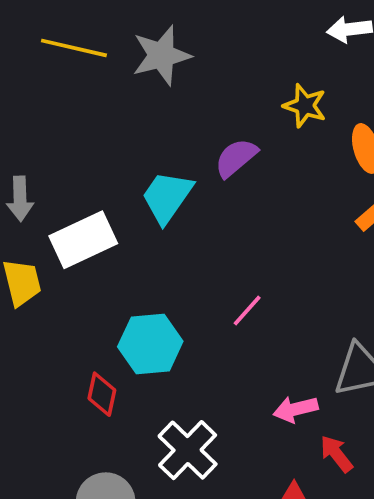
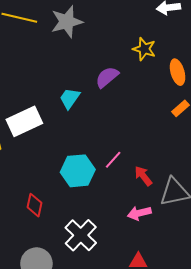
cyan trapezoid: (167, 197) -> (70, 98), size x0.7
cyan hexagon: (150, 344) -> (78, 171), moved
red arrow: (336, 454) -> (143, 176), moved

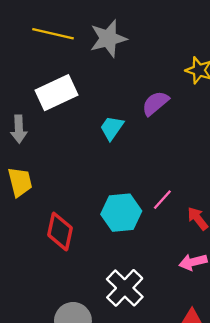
white rectangle: (24, 121) -> (56, 93), moved
red diamond: (34, 205) -> (60, 231), moved, size x1.4

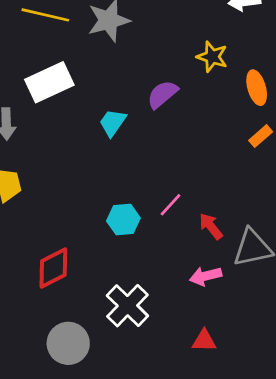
cyan hexagon: (121, 213) -> (123, 220), size x0.7
red diamond: (60, 231) -> (53, 268), moved, turned 51

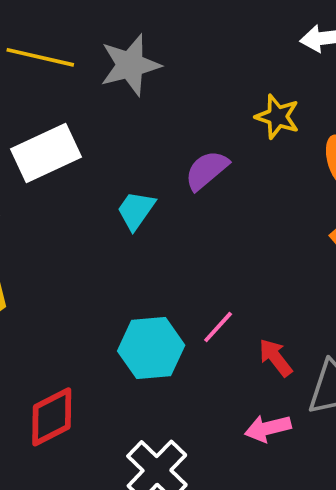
cyan hexagon: (123, 220) -> (151, 348), size x1.4

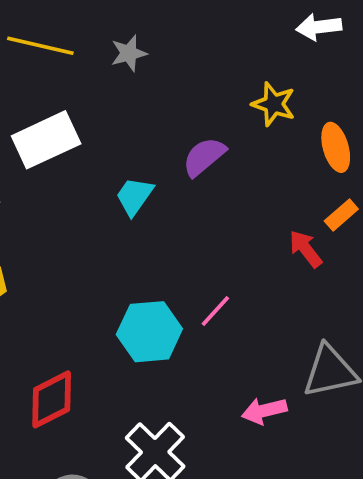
gray star: (130, 65) -> (129, 53), size x0.6
red arrow: (275, 358) -> (306, 249), moved

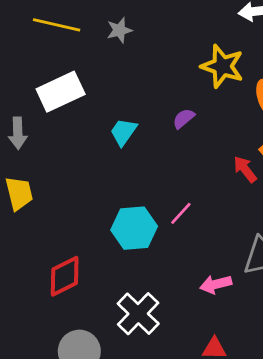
yellow star: (274, 104) -> (222, 66), size x1.4
purple semicircle: (204, 157) -> (184, 118), moved, size x0.7

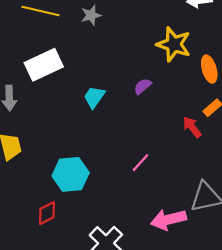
cyan hexagon: (134, 228) -> (71, 174), moved
red diamond: (65, 276) -> (47, 213), size x0.7
pink arrow: (216, 284) -> (168, 220), size x1.4

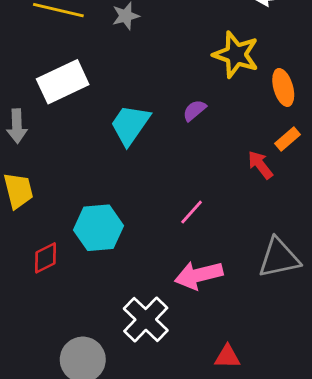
cyan trapezoid: (94, 97) -> (130, 125), size x1.4
red diamond: (47, 213) -> (46, 258), moved
pink arrow: (168, 220) -> (199, 275), moved

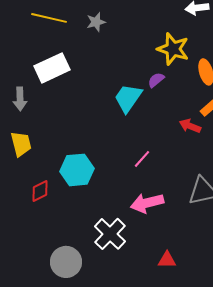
purple semicircle: (194, 110) -> (156, 80), moved
cyan trapezoid: (130, 125) -> (128, 98), moved
red arrow: (260, 165) -> (190, 126), turned -30

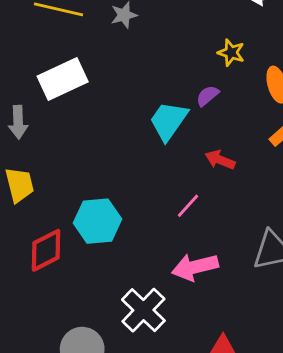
yellow star: (173, 49) -> (231, 53), size x0.6
red arrow: (190, 126) -> (220, 160), moved
red diamond: (40, 191) -> (46, 250), size x1.4

